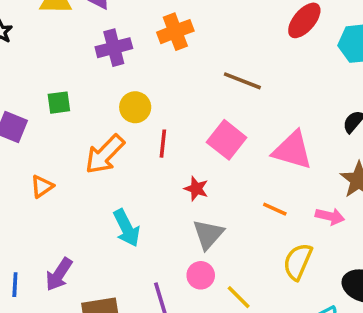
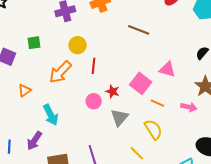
pink square: (227, 140) -> (141, 83), moved
pink triangle: (292, 150) -> (167, 69), size x0.7
cyan arrow: (127, 228) -> (51, 115), moved
yellow semicircle: (298, 262) -> (153, 129), moved, turned 125
pink circle: (201, 275) -> (94, 101), moved

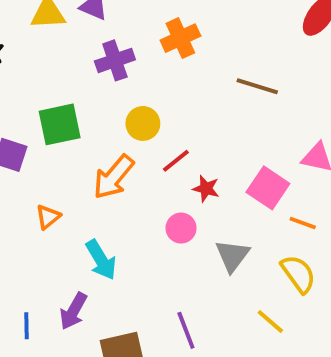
green square: (34, 43) -> (60, 124), size x1.6
red line: (93, 66) -> (176, 161), turned 49
red star: (113, 91) -> (206, 189), moved

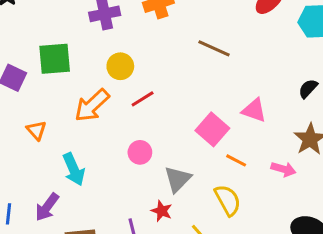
red star: (206, 189) -> (162, 211), moved
orange triangle: (48, 217) -> (36, 130), turned -40

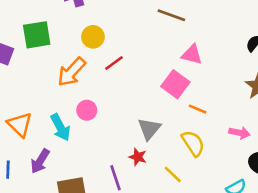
pink triangle: (254, 110) -> (192, 55), moved
orange triangle: (36, 130) -> (20, 125), moved, size x1.5
pink circle: (140, 152) -> (87, 110), moved
pink arrow: (283, 169) -> (239, 133), moved

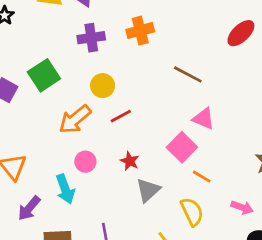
green square: (37, 35) -> (44, 75), turned -32
cyan arrow: (60, 127) -> (65, 189), moved
red star: (138, 157) -> (130, 161), moved

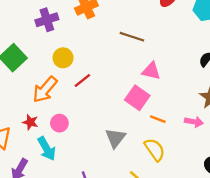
red star: (130, 161) -> (30, 122), moved
pink arrow: (242, 207) -> (194, 122), moved

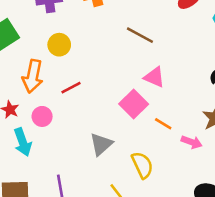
red line: (82, 80) -> (71, 88), moved
orange arrow: (45, 90) -> (33, 76), turned -40
orange line: (158, 119) -> (163, 124), moved

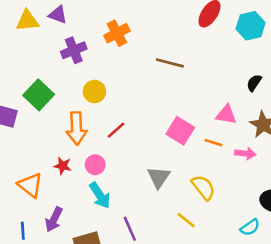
pink triangle: (154, 77) -> (226, 115), moved
cyan arrow: (23, 142) -> (100, 195), moved

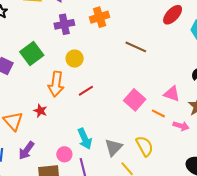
pink circle: (95, 165) -> (64, 154), moved
gray triangle: (159, 177) -> (114, 147), moved
cyan arrow: (100, 195) -> (85, 139), moved

